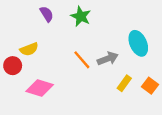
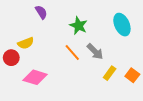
green star: (81, 16) -> (79, 26), moved
cyan ellipse: (138, 43) -> (122, 25), moved
gray arrow: (108, 59) -> (95, 51), turned 66

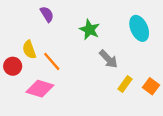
yellow semicircle: (26, 43) -> (29, 50), turned 91
orange line: (72, 52) -> (52, 61), moved

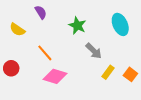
yellow semicircle: (29, 50) -> (17, 30), moved, turned -35
red circle: (13, 66) -> (11, 68), moved
pink diamond: (40, 89) -> (55, 76), moved

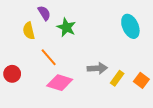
green star: (77, 25) -> (66, 27), moved
yellow semicircle: (17, 30) -> (29, 31), moved, turned 42
gray arrow: (94, 51) -> (97, 68), moved, turned -48

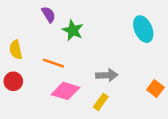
yellow semicircle: (29, 31) -> (16, 50), moved
orange line: (49, 57) -> (53, 63), turned -30
yellow rectangle: (117, 78) -> (101, 102), moved

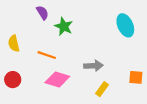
red circle: (13, 81) -> (13, 80), moved
orange square: (155, 89) -> (136, 77), turned -32
yellow rectangle: (101, 102) -> (102, 89), moved

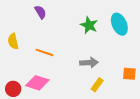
green star: (64, 26) -> (89, 25), moved
red circle: (13, 80) -> (13, 89), moved
pink diamond: (57, 80) -> (37, 83), moved

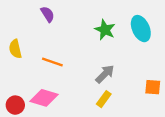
gray arrow: (89, 63) -> (105, 74), turned -42
yellow rectangle: (97, 85) -> (104, 99), moved

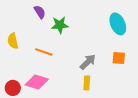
green star: (105, 30) -> (60, 25), moved, turned -30
orange square: (153, 87) -> (119, 58), moved
yellow rectangle: (104, 99) -> (87, 83), turned -32

